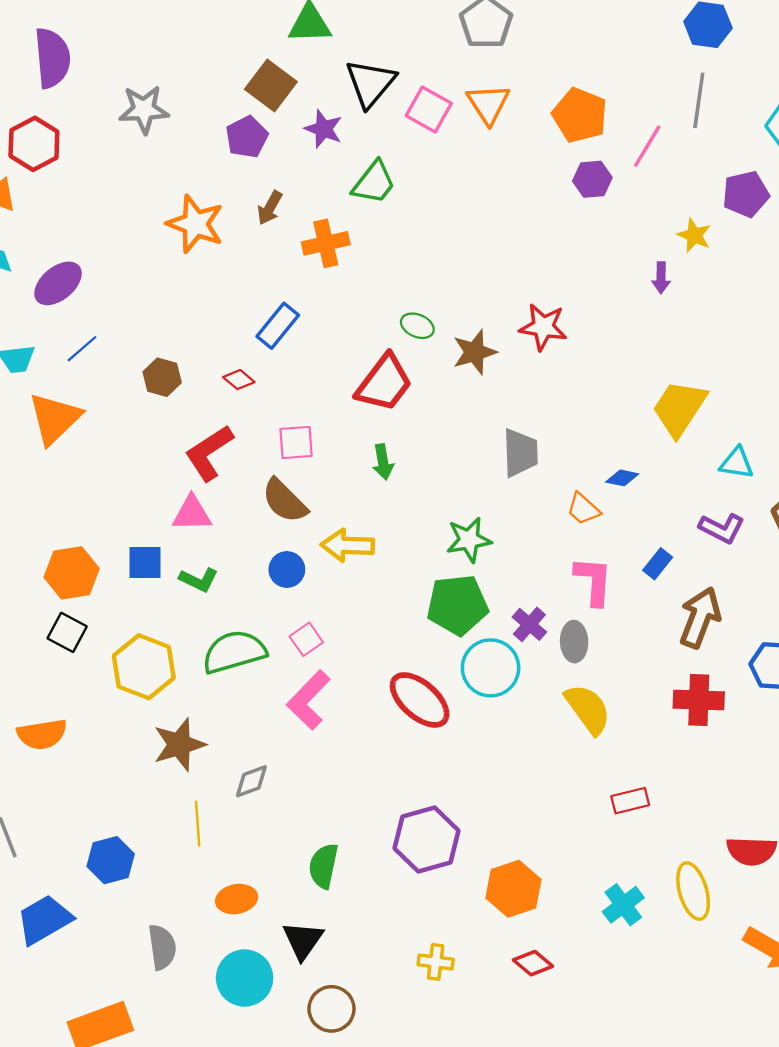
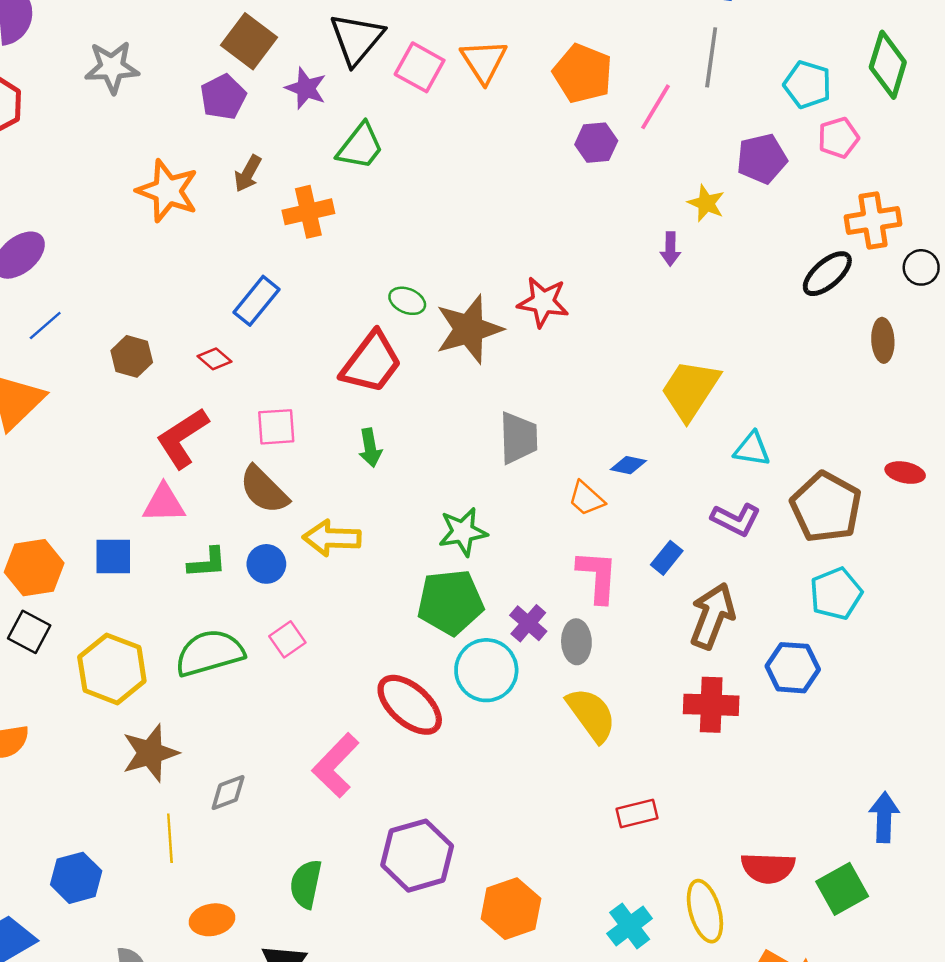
brown star: (475, 352) -> (469, 329), size x1.4
green L-shape: (199, 580) -> (207, 563), moved, turned -30
pink L-shape: (309, 700) -> (336, 765), moved

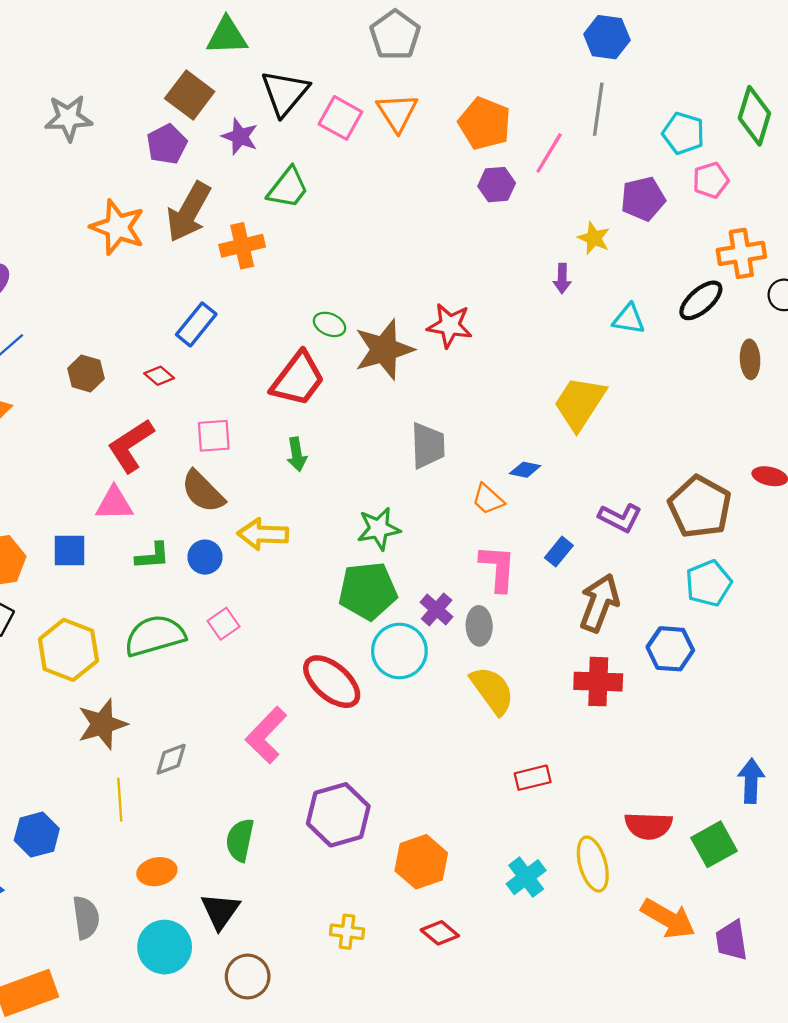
brown arrow: (248, 174) -> (189, 212), size x1.8
cyan triangle: (752, 449) -> (629, 319), moved

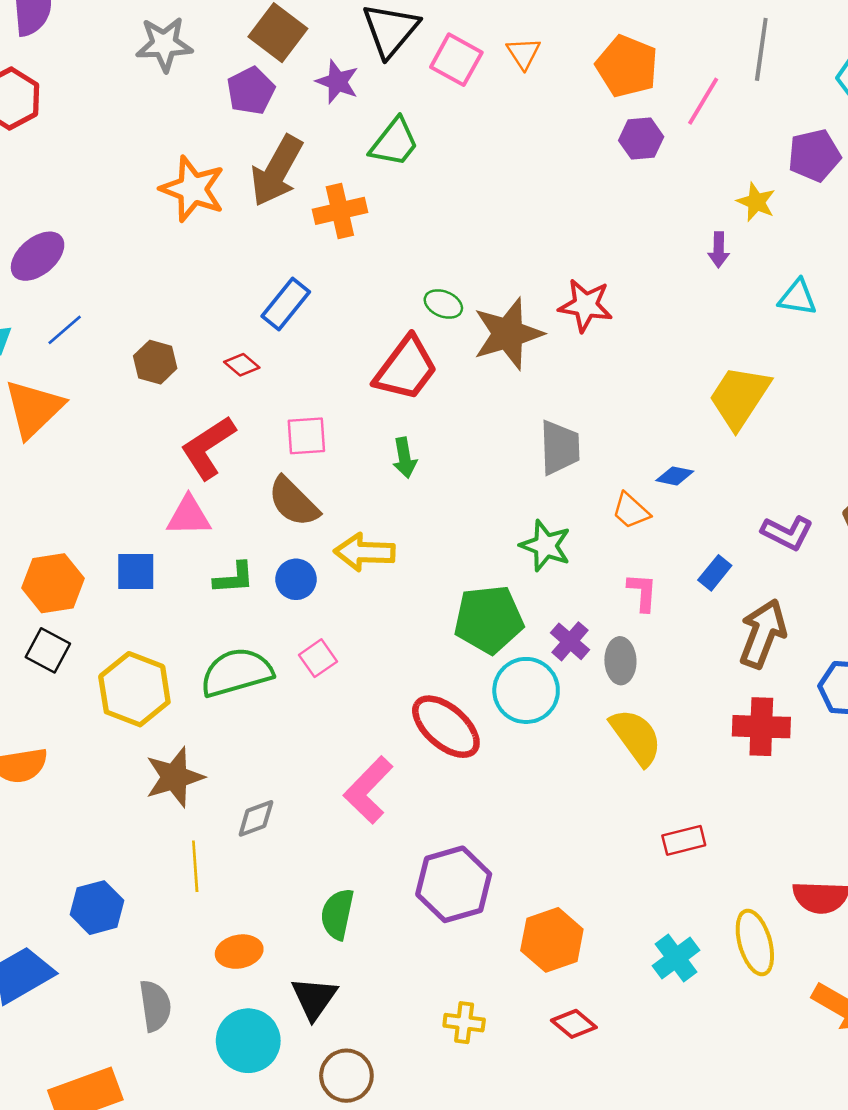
orange triangle: (397, 113) -> (523, 53), size x0.7
gray star: (68, 118) -> (164, 44), moved
green star: (379, 529) -> (545, 546), moved, turned 30
pink L-shape: (498, 568) -> (642, 592), size x0.7

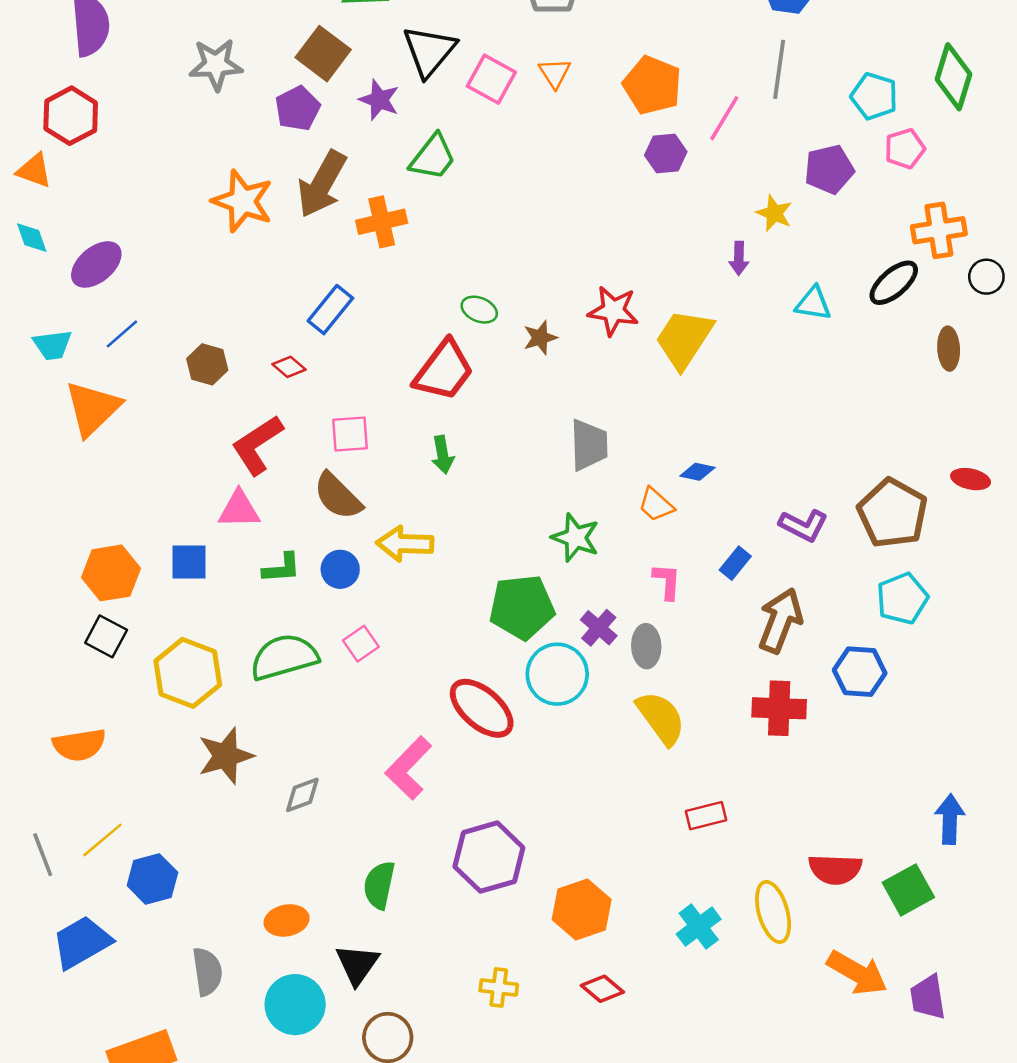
brown star: (508, 334) -> (540, 338), size x0.5
yellow trapezoid: (739, 397) -> (684, 339), moved
yellow line: (195, 866) -> (102, 840), moved, turned 54

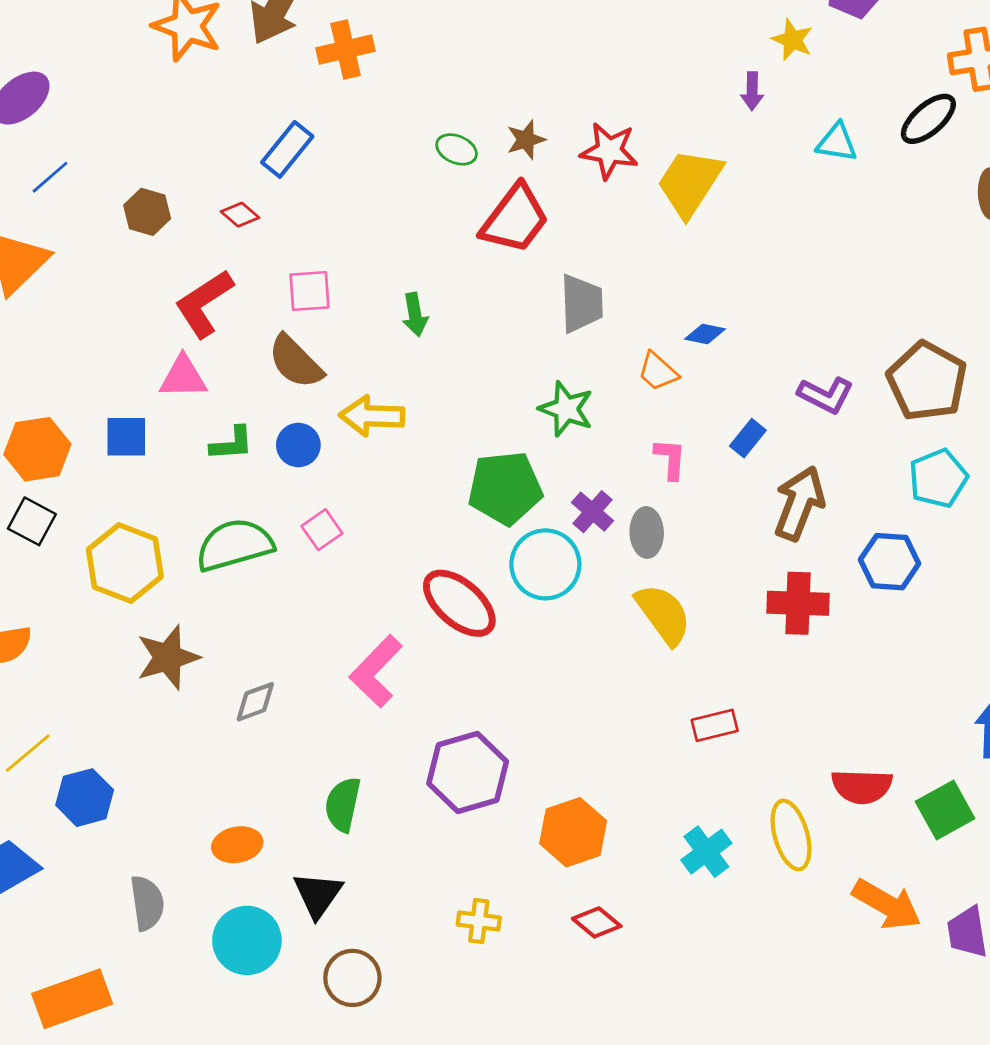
brown star: (540, 338) -> (526, 140), moved
red trapezoid: (444, 371) -> (515, 219), moved

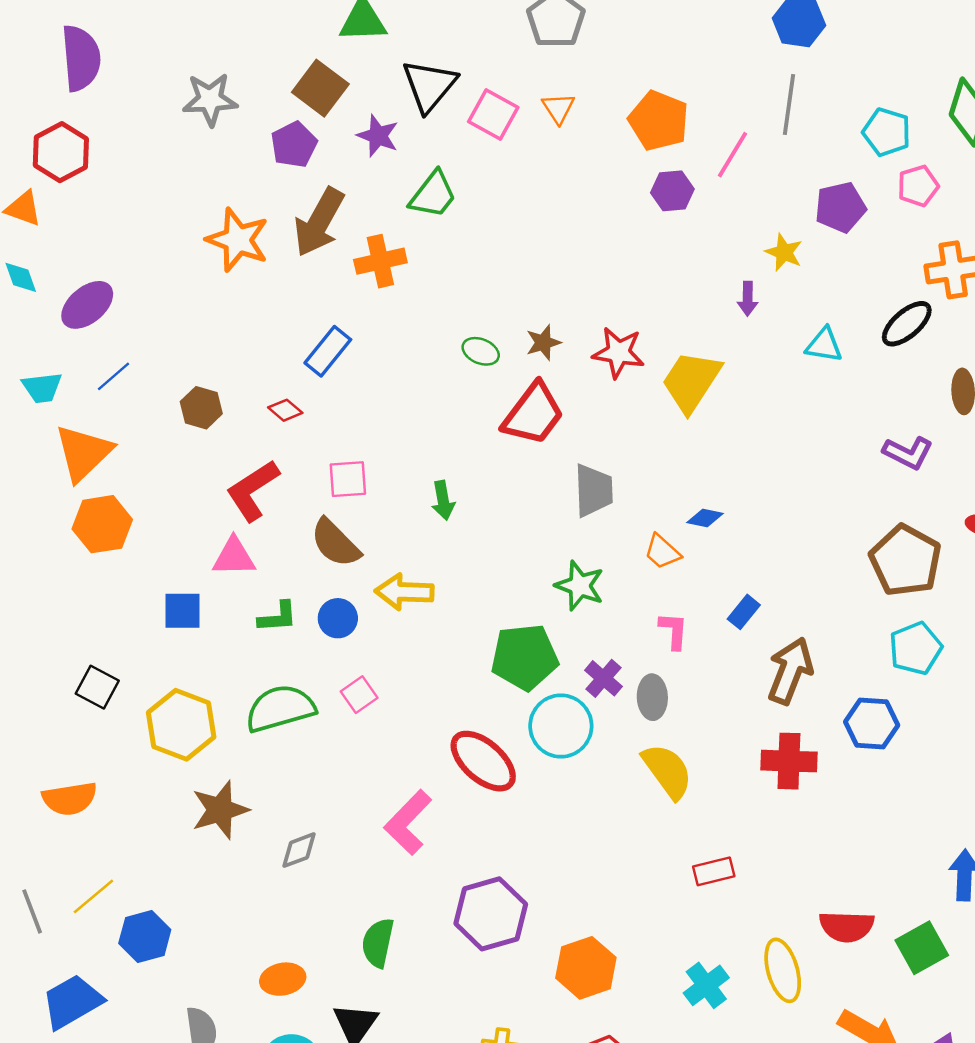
purple L-shape: (826, 395) -> (908, 453), moved
orange hexagon: (37, 449) -> (102, 524), moved

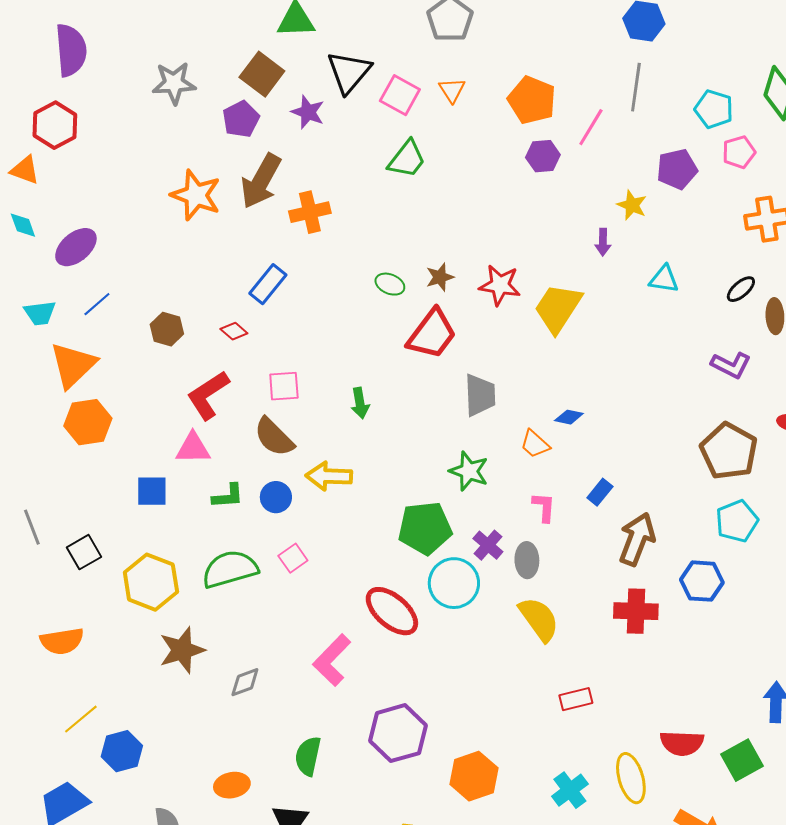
green trapezoid: (433, 195) -> (407, 159), moved
black ellipse: (907, 324) -> (741, 289), moved, size x0.7
black square: (97, 687) -> (84, 552), turned 32
gray line: (32, 911) -> (32, 527), moved

